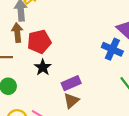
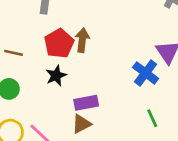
brown arrow: (17, 33) -> (82, 40), moved
red pentagon: (39, 42) -> (59, 43), turned -30

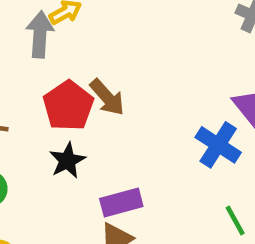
brown arrow: (82, 40) -> (107, 97), turned 135

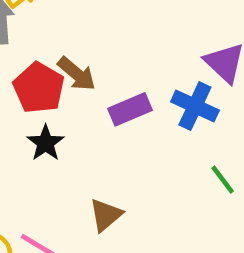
purple rectangle: (121, 202) -> (130, 109), moved

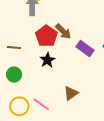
purple rectangle: (130, 109) -> (85, 49), turned 54

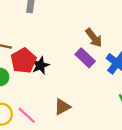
brown arrow: (63, 31) -> (94, 38), moved
red pentagon: (46, 36) -> (23, 61), moved

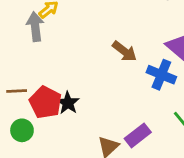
purple rectangle: (85, 58) -> (138, 135), moved, turned -66

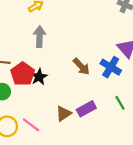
gray arrow: (35, 27) -> (39, 37), moved
brown arrow: (124, 51) -> (81, 66), moved

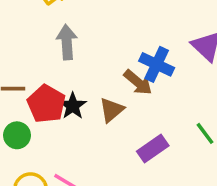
blue cross: (111, 67) -> (157, 64), moved
brown triangle: (64, 114) -> (112, 110), moved

